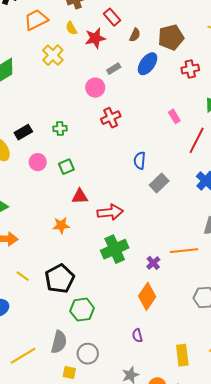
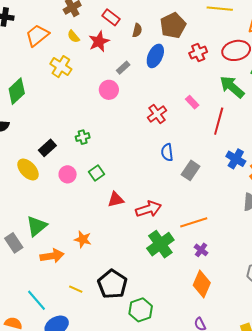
red cross: (111, 118) -> (157, 114), moved
orange star: (61, 225) -> (83, 239), moved, turned 30
orange line: (184, 251) -> (194, 222), moved

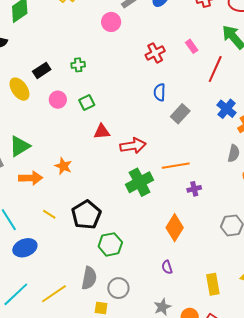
purple cross: (201, 250) -> (194, 189), moved, turned 32

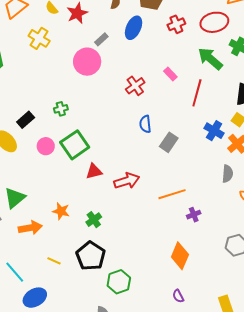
pink circle: (111, 22) -> (87, 62), size x1.4
green square: (87, 103) -> (75, 145), size x1.8
green cross: (140, 182) -> (94, 220), moved, size x0.6

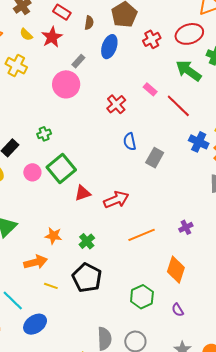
red line: (197, 93) -> (178, 106), turned -56
orange line: (172, 194) -> (142, 235), moved
orange arrow: (30, 228) -> (36, 262), moved
green hexagon: (119, 282) -> (142, 297), moved

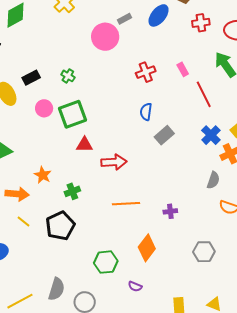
green cross: (44, 134) -> (68, 76), turned 32
purple semicircle: (178, 310) -> (135, 286), turned -56

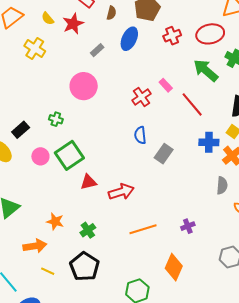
pink circle: (105, 37) -> (84, 86), moved
red cross: (146, 72) -> (142, 97), moved
blue cross: (211, 135) -> (209, 142), turned -30

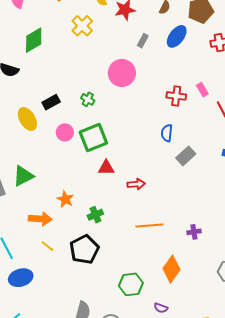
gray rectangle: (97, 50) -> (143, 41), turned -32
red cross: (142, 97) -> (176, 96), turned 30
red arrow: (121, 192) -> (136, 184), size x0.7

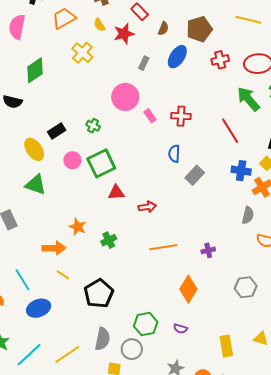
pink rectangle: (202, 90) -> (150, 116), moved
green triangle: (23, 176) -> (36, 185), moved, turned 50
black pentagon: (84, 249) -> (99, 294), moved
green hexagon: (131, 284) -> (146, 324), moved

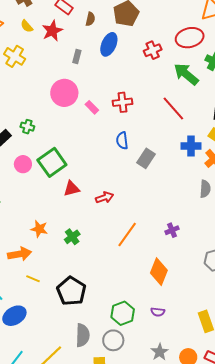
red cross: (220, 60) -> (153, 50), moved
green cross: (93, 126) -> (27, 127), moved
orange line: (163, 247) -> (127, 235), turned -36

